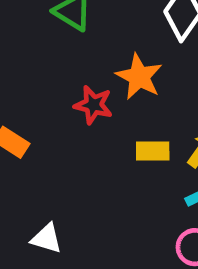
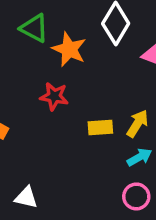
orange star: (139, 77) -> (69, 49), moved

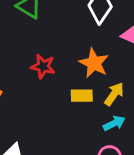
orange star: (69, 49) -> (94, 63), moved

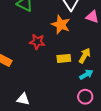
orange star: (94, 63) -> (61, 25), moved

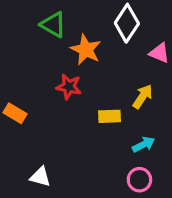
orange star: (61, 25) -> (86, 50), moved
yellow arrow: (85, 56) -> (143, 96), moved

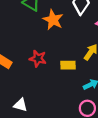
red star: (69, 87) -> (38, 59), moved

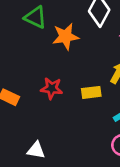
orange star: (53, 20) -> (66, 36), turned -30

